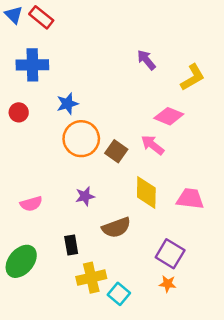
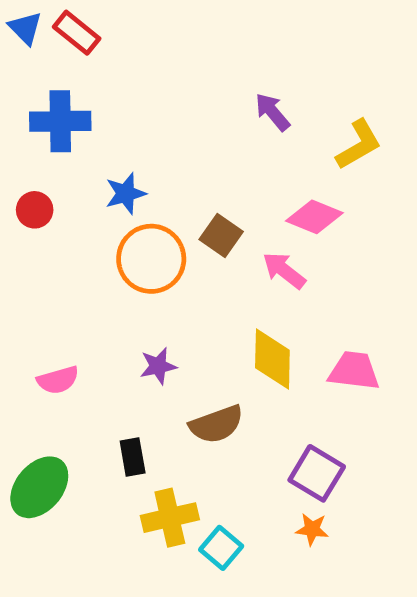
brown square: (116, 151) -> (221, 235), moved

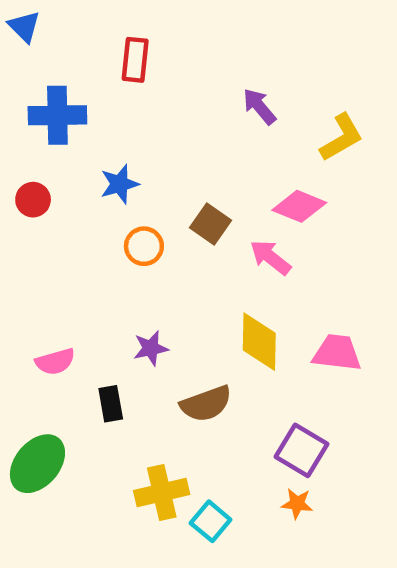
red rectangle: (77, 33) -> (135, 60), moved, turned 57
orange circle: (151, 259) -> (144, 246), size x0.6
black rectangle: (133, 457) -> (111, 404), moved

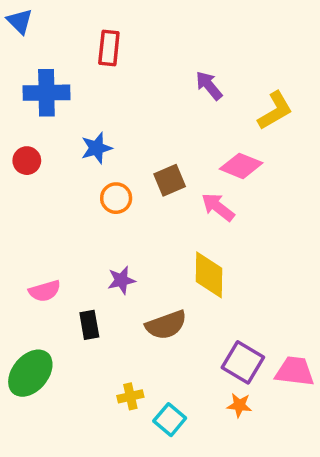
brown square: (211, 224) -> (170, 180), turned 32
pink trapezoid: (337, 353) -> (295, 371), moved
yellow cross: (162, 493) -> (130, 396), size x0.6

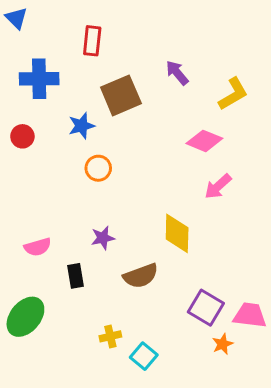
brown square: (170, 180) -> (121, 95), moved, size x1.5
pink arrow: (218, 207) -> (218, 186), moved, turned -80
orange star: (239, 405) -> (223, 344), moved, turned -30

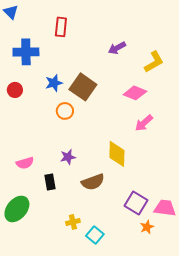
purple arrow: (177, 73) -> (117, 48), turned -78
brown square: (121, 95) -> (83, 87), moved, turned -32

